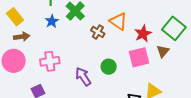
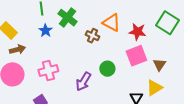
red star: (143, 34) -> (137, 32), turned -30
brown triangle: (163, 51) -> (159, 65), moved
purple arrow: (83, 77) -> (83, 82), turned -108

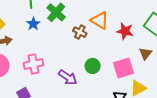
pink square: (136, 56) -> (123, 68), moved
brown triangle: (159, 65) -> (146, 54), moved
purple arrow: (83, 82) -> (68, 77), turned -90

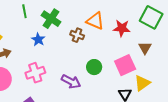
blue star: (33, 24) -> (38, 39), moved

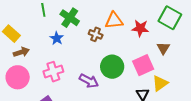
orange triangle: (95, 21) -> (114, 20), turned -30
green circle: (94, 67) -> (112, 67), size x1.5

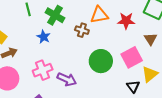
purple arrow: (89, 81) -> (67, 79), moved

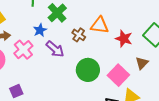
pink square: (132, 57) -> (118, 75), turned -35
pink cross: (43, 70) -> (23, 50), moved, turned -36
purple arrow: (67, 79) -> (55, 49), moved

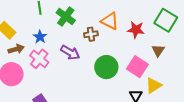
orange triangle: (100, 25) -> (110, 21), turned 30
blue star: (40, 30) -> (40, 37), moved
brown cross: (79, 35) -> (91, 34), turned -32

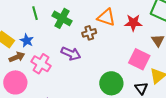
blue star: (40, 37) -> (27, 41), moved
green circle: (106, 67) -> (111, 83), moved

